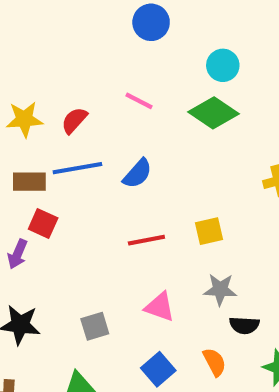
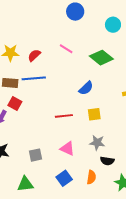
cyan circle: (223, 65) -> (113, 25), moved
blue semicircle: (137, 174) -> (86, 88), moved
orange semicircle: (215, 362) -> (91, 177), turned 32

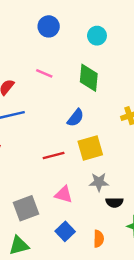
green diamond: (101, 58) -> (89, 78), turned 65
yellow square: (94, 114) -> (90, 148), size x1.5
gray square: (35, 155) -> (26, 208), size x1.5
orange semicircle: (91, 177) -> (99, 239), moved

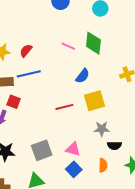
pink line: (44, 73) -> (68, 46), moved
pink triangle: (64, 195) -> (73, 149), moved
orange semicircle: (99, 239) -> (103, 165), moved

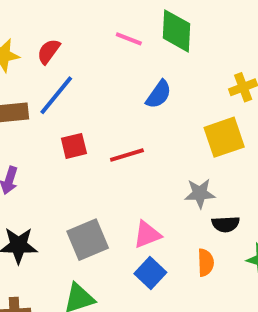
blue line: (29, 74) -> (56, 95), turned -35
yellow square: (95, 101) -> (224, 137), moved
red square: (14, 102) -> (74, 146), moved, turned -32
pink triangle: (73, 149) -> (147, 235), turned -35

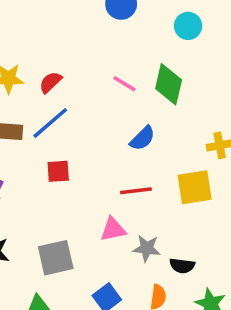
red line: (127, 155) -> (136, 191), moved
gray star: (200, 193) -> (147, 248), moved
pink triangle: (147, 235) -> (113, 229), moved

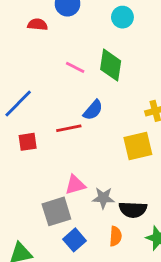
red semicircle: (50, 82) -> (38, 25), moved, turned 54
red line: (136, 191) -> (69, 128), moved
gray square: (56, 258) -> (56, 211), moved
black semicircle: (182, 266) -> (133, 210), size x1.4

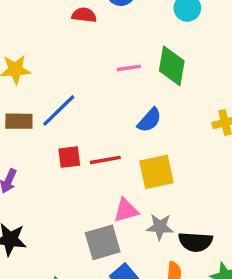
pink line: (75, 67) -> (129, 68), turned -36
red line: (69, 128) -> (105, 160), moved
yellow square: (138, 146) -> (156, 172), moved

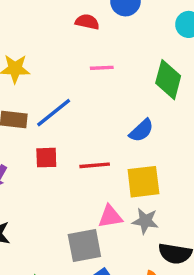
pink line: (129, 68) -> (102, 68), moved
red square: (69, 157) -> (46, 158), moved
gray star: (160, 227) -> (145, 221), moved

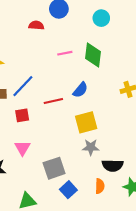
pink line: (102, 68) -> (65, 53), moved
red line: (95, 165) -> (53, 101), moved
pink triangle: (110, 217) -> (22, 148), moved, turned -42

